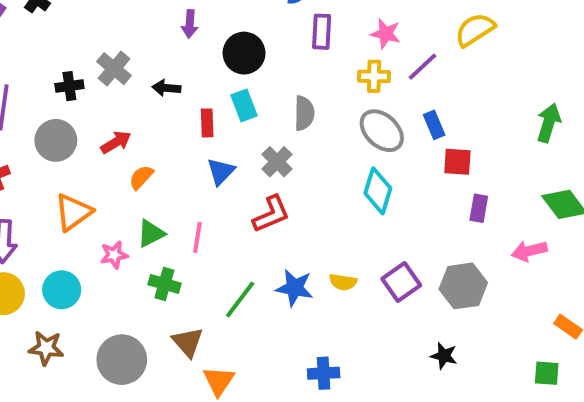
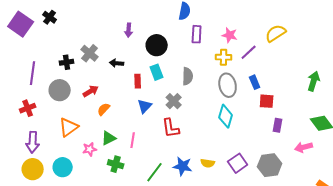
gray ellipse: (382, 131) -> (228, 85), turned 35
red L-shape: (271, 214) -> (171, 128), turned 105

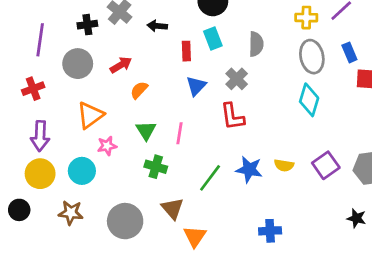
green triangle: (109, 138) -> (146, 130), turned -35
pink star: (90, 149) -> (107, 146), moved

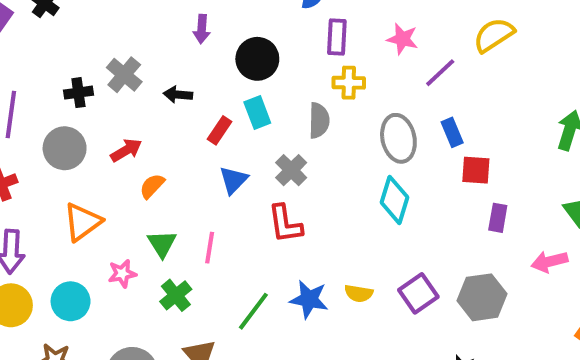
yellow cross: (306, 18) -> (349, 83), moved
red rectangle: (186, 51) -> (220, 130), turned 36
pink star: (107, 146) -> (122, 273), moved
green cross: (156, 167) -> (176, 295), turned 35

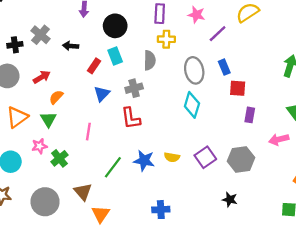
gray cross: (291, 170) -> (134, 88), turned 30
green triangle: (162, 244) -> (48, 119), moved
green cross: (176, 295) -> (59, 158), moved

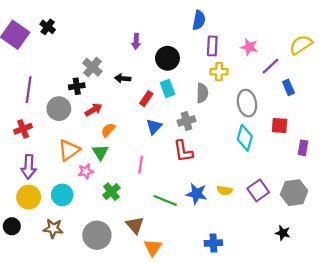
black cross: (15, 45) -> (77, 86), moved
blue rectangle: (224, 67) -> (288, 87), moved
red square: (238, 88) -> (279, 125), moved
pink star: (39, 146) -> (86, 171), moved
green line: (113, 167) -> (165, 200), turned 75

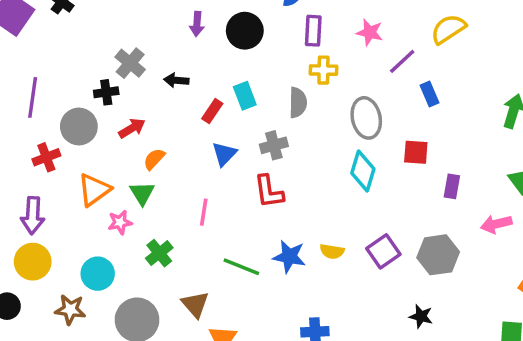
black circle: (167, 58) -> (245, 31), moved
red cross: (23, 129) -> (46, 157), moved
cyan circle: (62, 195) -> (98, 274), moved

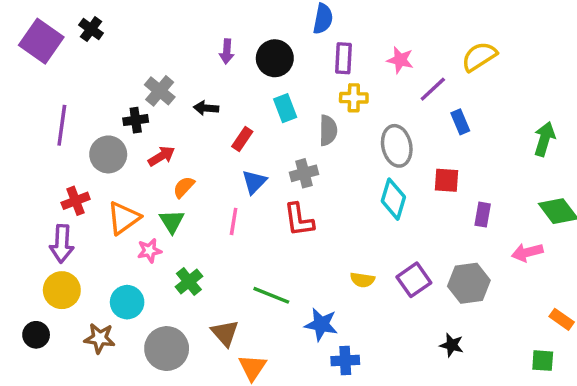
cyan rectangle: (245, 96) -> (285, 108), moved
red cross: (46, 157) -> (76, 201), moved
pink line: (204, 212) -> (234, 221), moved
blue star: (289, 257) -> (321, 324), moved

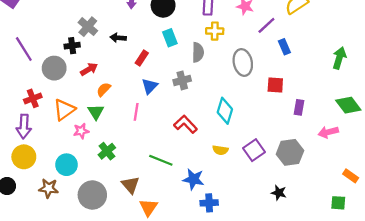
purple line: (62, 125) -> (24, 49), turned -40
cyan diamond: (393, 199) -> (225, 111), moved
red L-shape: (299, 220) -> (186, 124), moved, turned 145

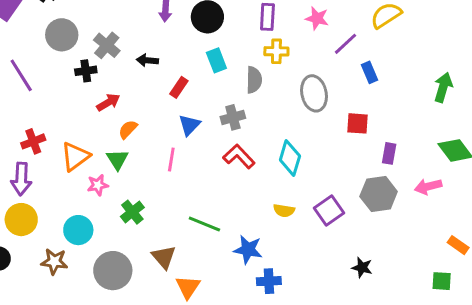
gray circle: (54, 68) -> (62, 35), moved
red L-shape: (186, 124) -> (239, 156), moved
gray hexagon: (290, 152) -> (379, 194), moved

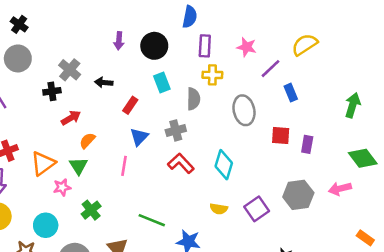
gray circle: (62, 35) -> (18, 58), moved
purple rectangle: (389, 153) -> (307, 144), moved

